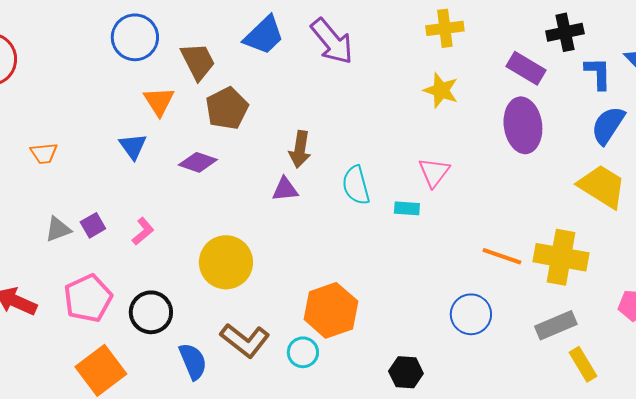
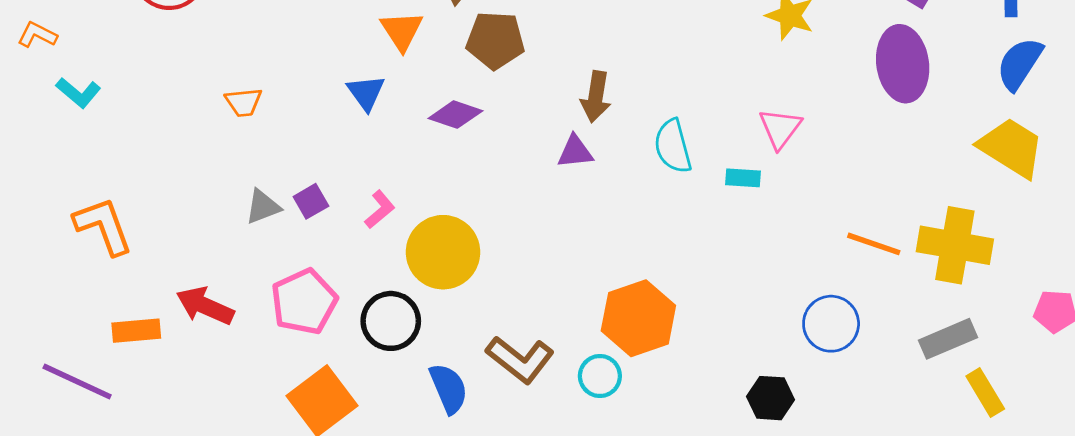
brown pentagon: (227, 108) -> (495, 40), turned 30
yellow circle: (226, 262) -> (443, 252), moved
black hexagon: (406, 372) -> (771, 398), moved

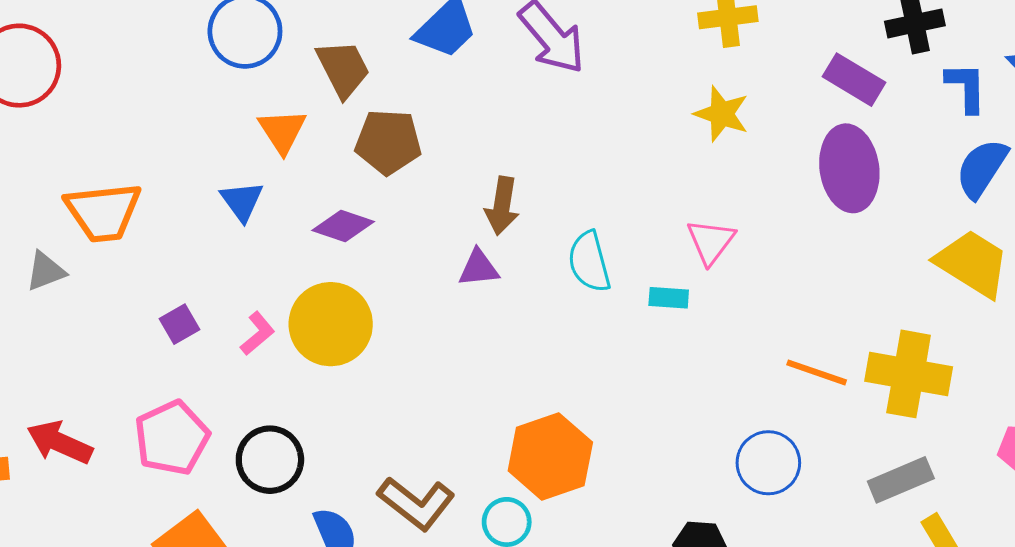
orange trapezoid: (244, 102) -> (103, 212), size x1.8
gray triangle: (263, 207) -> (46, 271), moved
yellow circle: (443, 252) -> (331, 324), moved

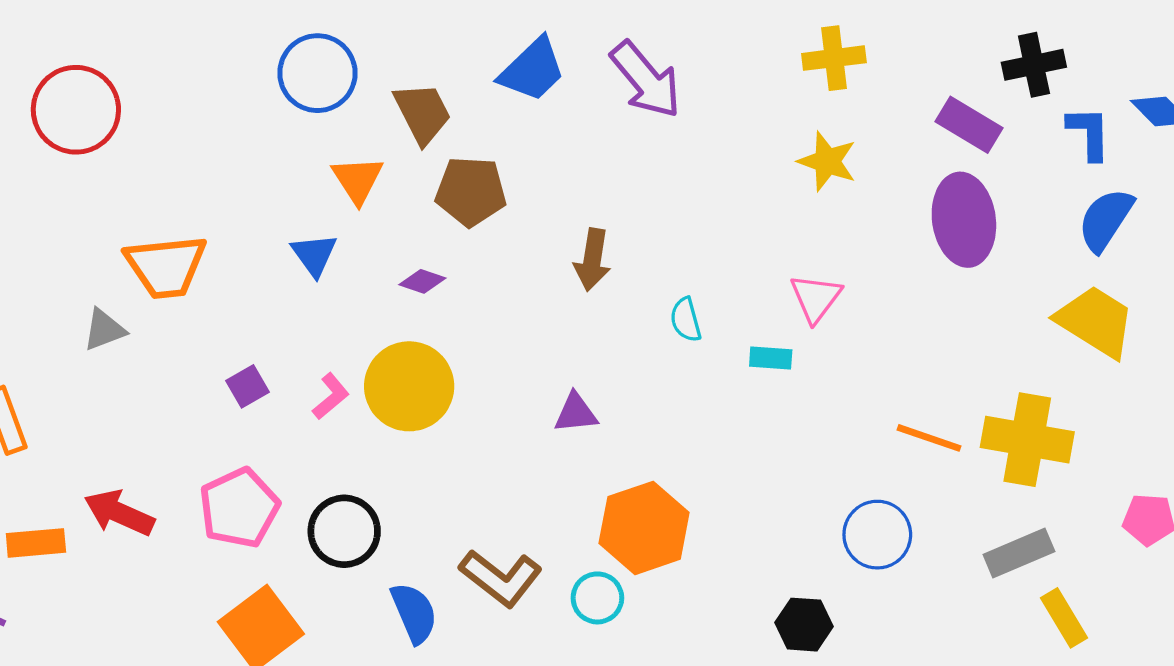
purple diamond: (343, 226) -> (422, 281), size x0.7
cyan semicircle: (589, 262) -> (686, 320), size x0.7
purple triangle: (479, 268) -> (576, 413), moved

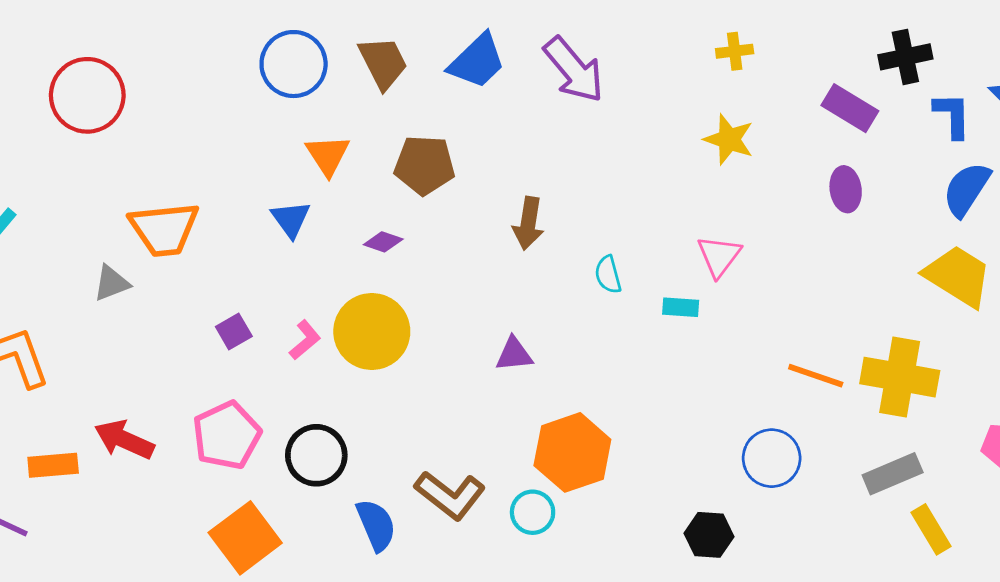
yellow cross: (834, 58) -> (735, 51), size x0.7
brown trapezoid: (422, 113) -> (383, 63), moved
purple ellipse: (964, 220) -> (846, 189), size x0.6

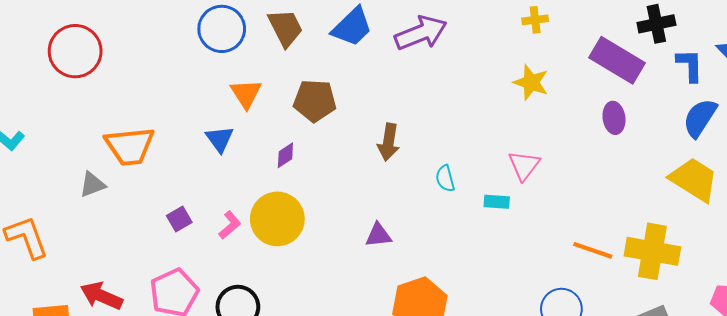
purple arrow: (574, 70) -> (421, 33), turned -72
purple rectangle: (850, 108) -> (617, 60), size x1.4
purple diamond: (383, 242) -> (285, 155), turned -52

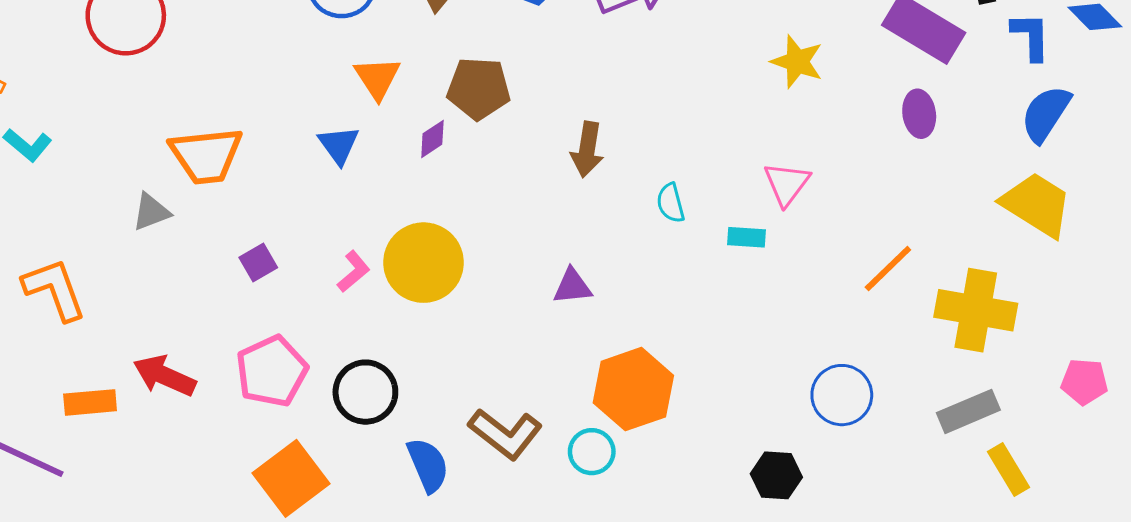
purple diamond: (285, 155) -> (432, 139), moved
purple square: (179, 219) -> (258, 263), moved
orange line: (593, 250) -> (888, 269), moved, turned -63

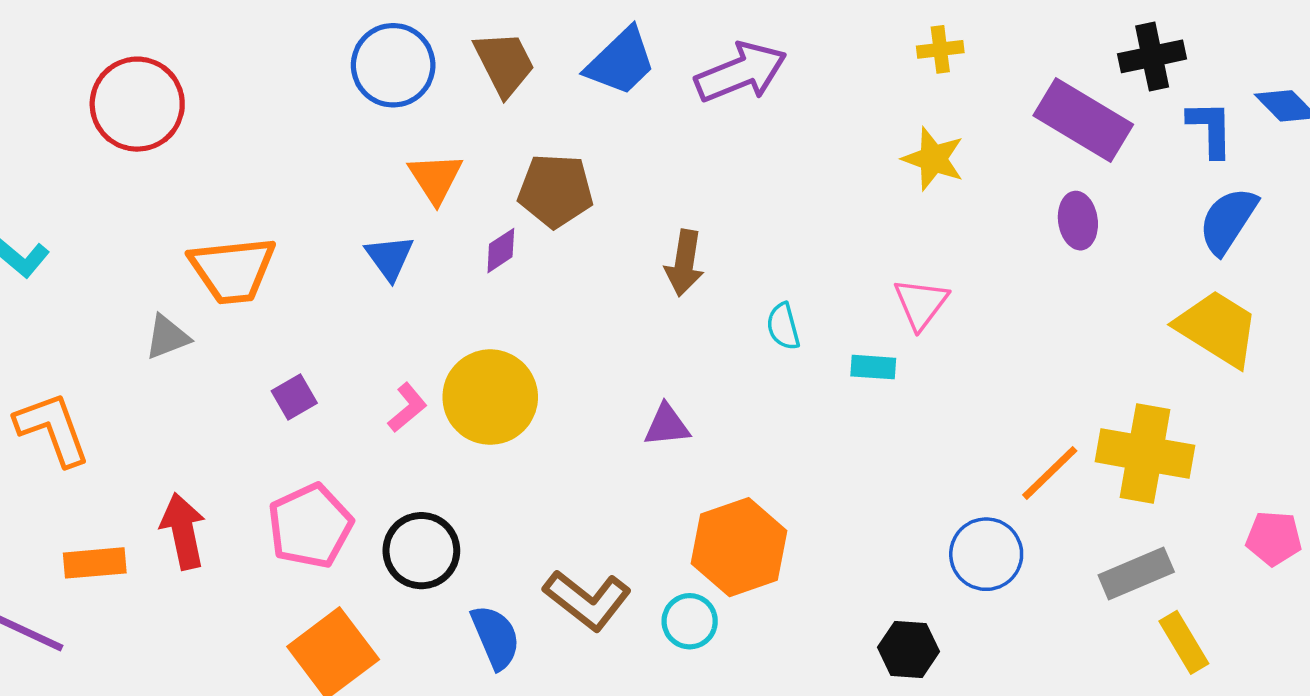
orange line: (888, 269) -> (1050, 473), moved
red arrow: (165, 376) -> (183, 531), turned 54

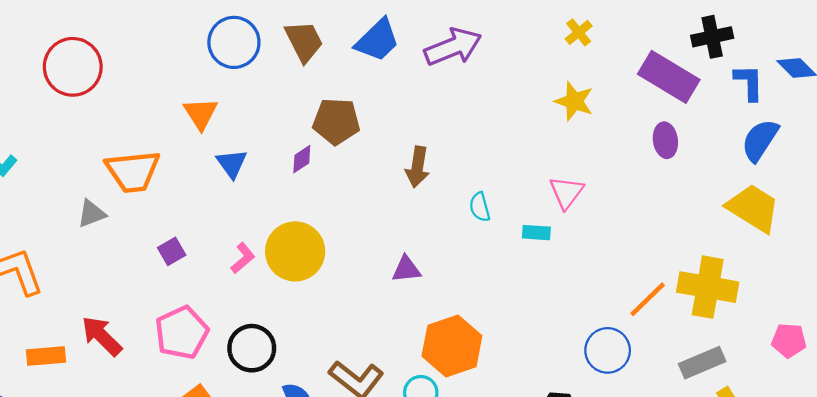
yellow cross: (940, 49) -> (579, 32), turned -32
orange triangle: (435, 178) -> (201, 114), moved
red arrow: (183, 531) -> (102, 336), turned -33

